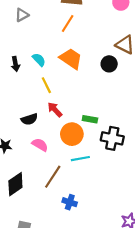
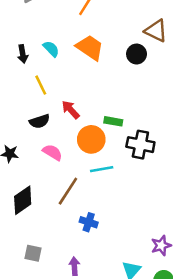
yellow line: (46, 85) -> (41, 85), moved

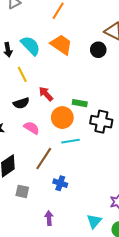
cyan semicircle: (51, 49) -> (30, 46), size x1.5
gray square: (33, 253) -> (22, 191), moved

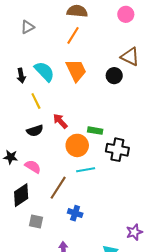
orange trapezoid: (61, 45) -> (76, 70), turned 30
pink semicircle: (31, 128) -> (33, 167), moved

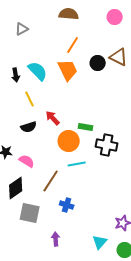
orange line: (73, 35) -> (73, 45), moved
black circle: (114, 76) -> (98, 63), moved
gray square: (36, 222) -> (30, 213), size x1.5

